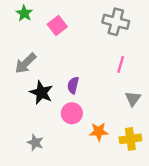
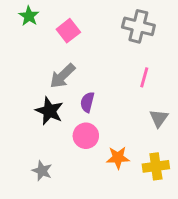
gray arrow: (26, 63) -> (62, 76), moved

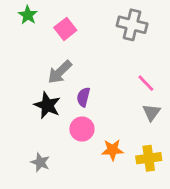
pink line: (144, 77) -> (146, 83), moved, turned -60

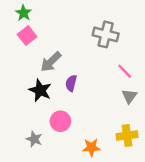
gray cross: (132, 25) -> (106, 34), moved
pink square: (65, 29) -> (27, 36), moved
pink circle: (82, 129) -> (60, 121), moved
orange star: (113, 150) -> (91, 147), moved

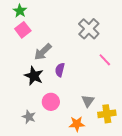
gray cross: (106, 34) -> (89, 29), turned 30
gray triangle: (129, 96) -> (88, 101), moved

